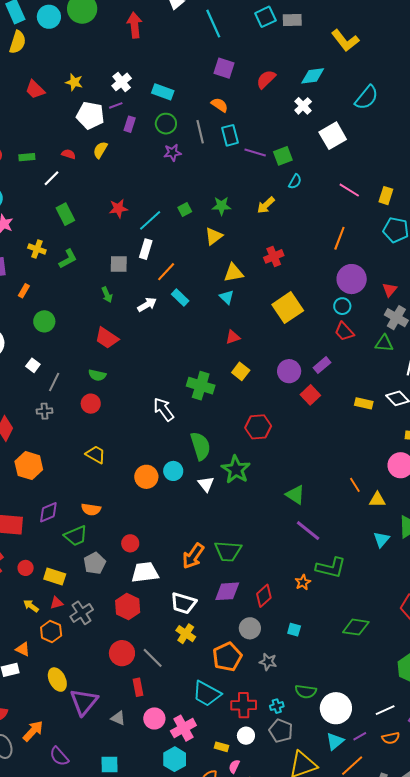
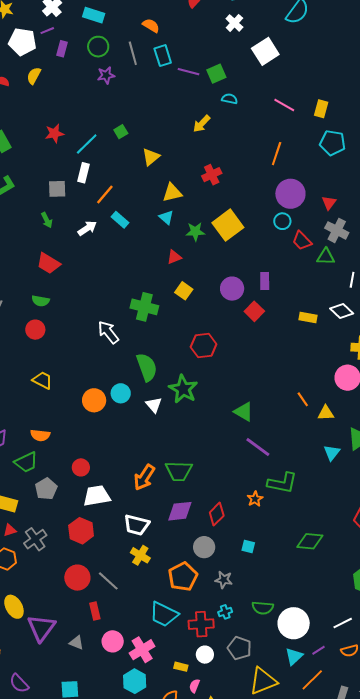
cyan semicircle: (295, 181) -> (230, 99), turned -105
green star: (221, 206) -> (195, 232), moved
red trapezoid: (344, 332) -> (302, 241), moved
purple rectangle: (322, 365) -> (265, 281), turned -48
cyan cross: (277, 706) -> (225, 612), moved

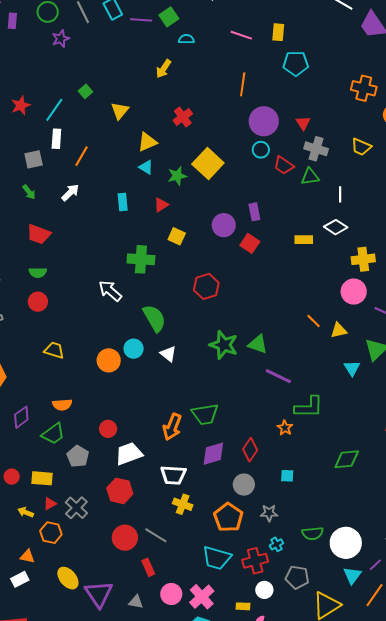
cyan rectangle: (120, 220) -> (123, 202), moved, turned 54
green star: (183, 389) -> (224, 345), moved

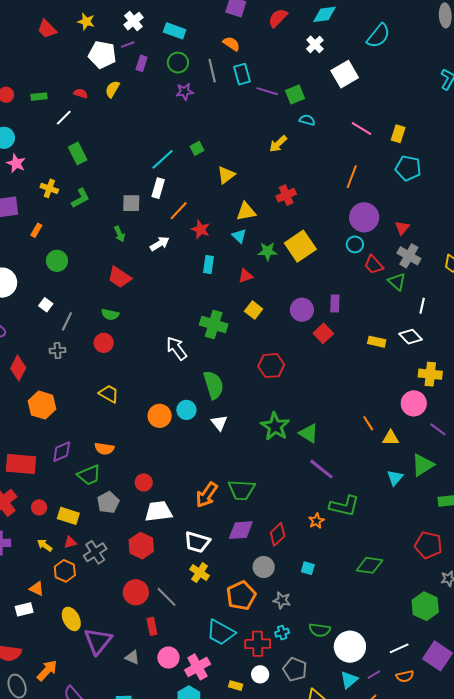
red star: (21, 105) -> (201, 229), moved, turned 30
green triangle: (310, 177) -> (397, 282), turned 36

